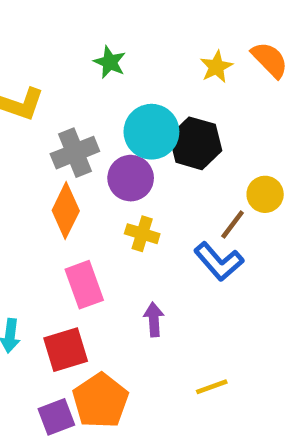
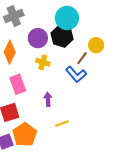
cyan circle: (151, 132) -> (67, 18), moved
black hexagon: (196, 143) -> (62, 36), moved
gray cross: (75, 153) -> (14, 16), moved
yellow line: (212, 387) -> (62, 124), moved

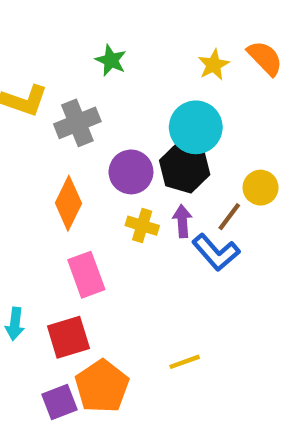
purple arrow: (48, 99) -> (182, 221), moved

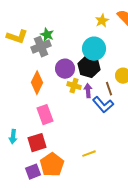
green star: (111, 60) -> (47, 35), moved
brown line: (229, 217) -> (109, 89), turned -56
yellow cross: (142, 226) -> (74, 86), moved

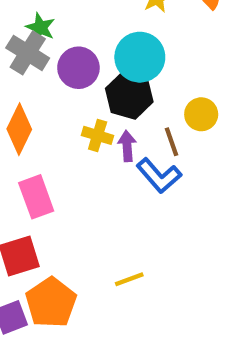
gray cross: (41, 47) -> (28, 53), turned -36
purple circle: (65, 69) -> (78, 68), moved

